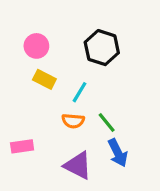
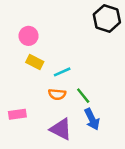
black hexagon: (102, 48) -> (107, 18), moved
cyan line: (79, 92) -> (62, 72), turned 35

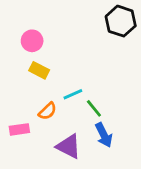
cyan line: (62, 72) -> (73, 94), moved
orange semicircle: (57, 94) -> (48, 111), moved, turned -49

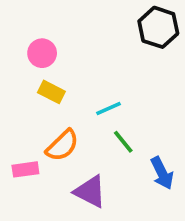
cyan line: (73, 94) -> (108, 109), moved
orange semicircle: (48, 111) -> (62, 145), size x1.4
blue arrow: (104, 135) -> (162, 173), moved

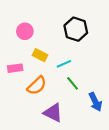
black hexagon: (158, 27) -> (76, 29), moved
yellow rectangle: (51, 92) -> (40, 55), moved
pink rectangle: (25, 169) -> (15, 68), moved

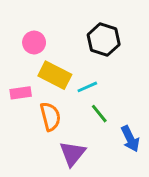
yellow rectangle: (40, 55) -> (55, 75), size x1.5
orange semicircle: (37, 86) -> (50, 117), turned -60
purple triangle: (53, 113) -> (73, 154), turned 42

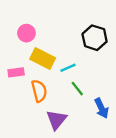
black hexagon: (104, 40) -> (95, 38), moved

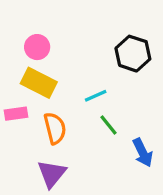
yellow rectangle: (43, 59) -> (39, 83), moved
pink rectangle: (16, 72) -> (16, 114), moved
purple triangle: (56, 120) -> (52, 174), moved

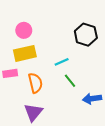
yellow rectangle: (39, 83) -> (25, 53), turned -40
blue arrow: (143, 153) -> (92, 99), turned 108

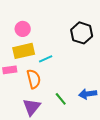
cyan line: (62, 62) -> (46, 59), moved
green line: (70, 81) -> (61, 99), moved

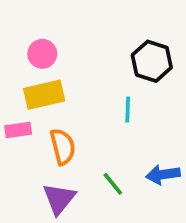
cyan line: (46, 59) -> (128, 110), moved, turned -64

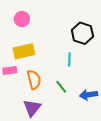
pink circle: (42, 54) -> (22, 19), moved
green line: (113, 184) -> (61, 87), moved

